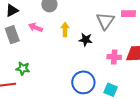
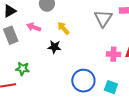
yellow arrow: (65, 29) -> (63, 28), turned -40
black star: (86, 40) -> (54, 47), moved

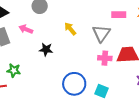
gray triangle: (103, 18) -> (101, 33), moved
yellow arrow: (63, 28) -> (70, 29), moved

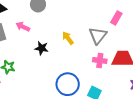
pink rectangle: (119, 15) -> (116, 18), turned -64
yellow arrow: (70, 29) -> (68, 38), moved

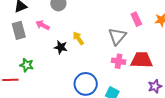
pink rectangle: (116, 18) -> (136, 19), turned -56
yellow arrow: (68, 38) -> (78, 38), moved

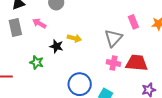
yellow arrow: (78, 38) -> (74, 38), turned 136
green star: (27, 65) -> (37, 62), moved

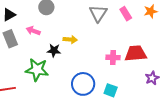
gray triangle: (113, 38) -> (98, 13), moved
green star: (37, 62) -> (37, 70), size x1.6

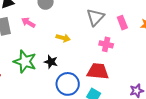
black star: (54, 50) -> (51, 62), moved
red trapezoid: (136, 53) -> (98, 71), moved
pink cross: (113, 57) -> (106, 44), moved

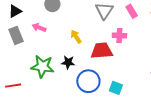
yellow arrow: (63, 38) -> (76, 37), turned -128
red trapezoid: (98, 71) -> (102, 51), moved

